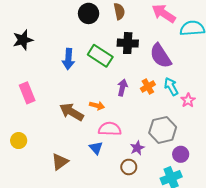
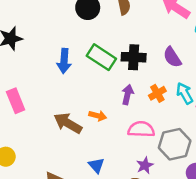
black cross: (128, 43) -> (134, 57), moved
purple semicircle: (161, 56) -> (172, 57), size x0.7
pink semicircle: (110, 129) -> (141, 129), moved

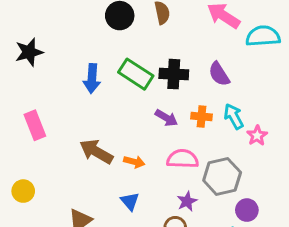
orange cross: (157, 93) -> (202, 116), turned 35
purple arrow: (127, 95) -> (166, 118), turned 108
orange arrow: (98, 116) -> (134, 162), moved

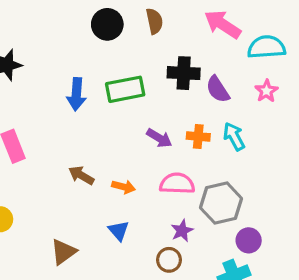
green rectangle: (136, 74) -> (125, 89), turned -44
black cross: (174, 74) -> (184, 73), moved
pink star: (257, 135) -> (266, 91), moved
brown arrow: (96, 152) -> (81, 175), size x0.7

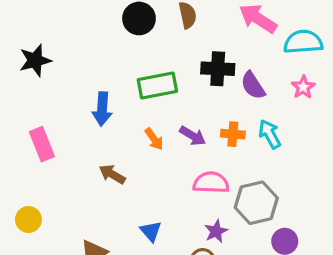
blue arrow: (76, 94) -> (102, 109), moved
orange arrow: (124, 187) -> (154, 139), moved, turned 40

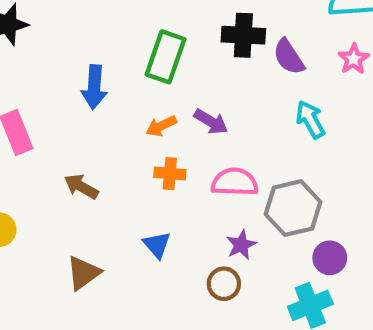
green rectangle: (157, 85) -> (166, 57), turned -60
orange cross: (233, 134) -> (170, 174), moved
orange arrow: (154, 139) -> (161, 126), turned 100
brown arrow: (112, 174) -> (81, 186), moved

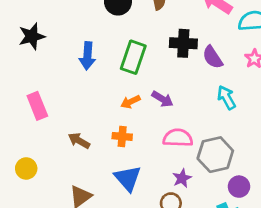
blue arrow: (94, 87) -> (87, 56), moved
orange cross: (170, 174) -> (122, 136), moved
blue triangle: (157, 245) -> (128, 178), size x1.5

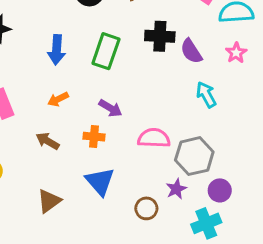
purple arrow: (162, 99) -> (110, 108), moved
orange arrow: (130, 102) -> (58, 99), moved
purple star: (182, 178) -> (176, 189), moved

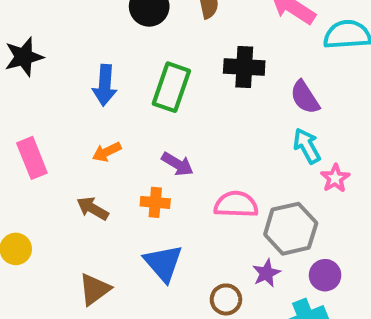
purple semicircle: (191, 51) -> (305, 97), moved
pink star: (236, 53) -> (335, 178), moved

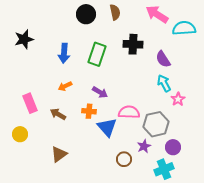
pink rectangle: (32, 158) -> (30, 103), moved
blue triangle: (163, 263) -> (107, 127), moved

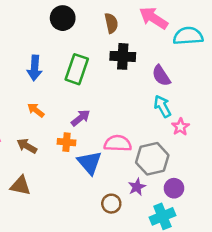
brown semicircle: (115, 12) -> (111, 23), moved
orange arrow: (65, 86) -> (36, 110), turned 64
purple arrow: (100, 92) -> (81, 118), turned -70
brown triangle: (59, 154) -> (20, 186), moved, turned 48

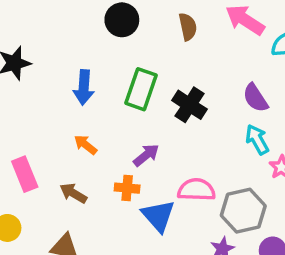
black cross: (123, 56) -> (189, 105), moved, turned 30

